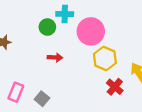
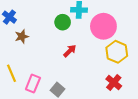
red arrow: (55, 57) -> (70, 51), turned -48
red cross: (115, 87) -> (114, 82), moved

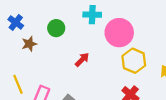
green circle: (63, 22) -> (56, 28), moved

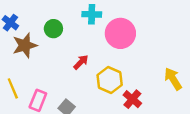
brown star: (29, 44) -> (25, 45), size x1.5
yellow hexagon: (134, 61) -> (110, 80), moved

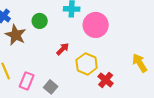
brown star: (25, 45) -> (16, 35), turned -30

